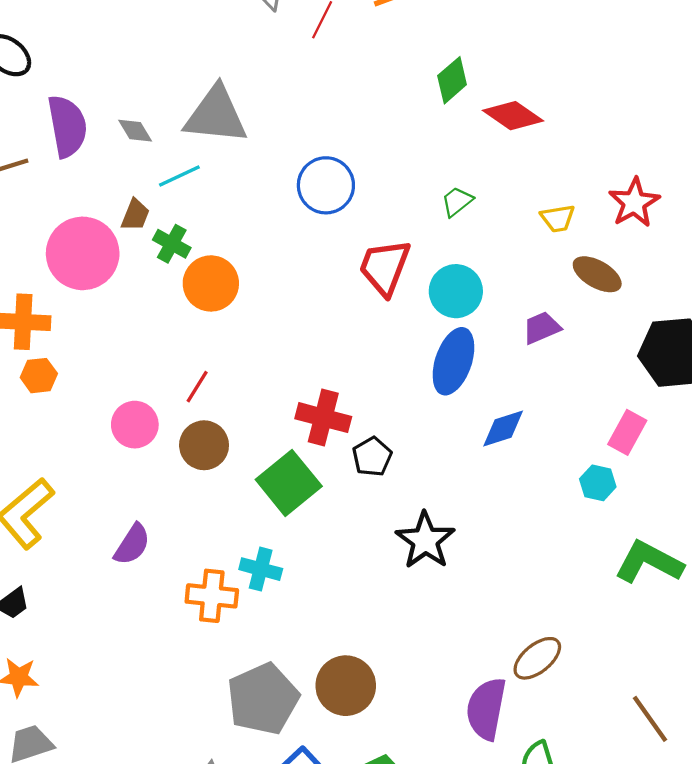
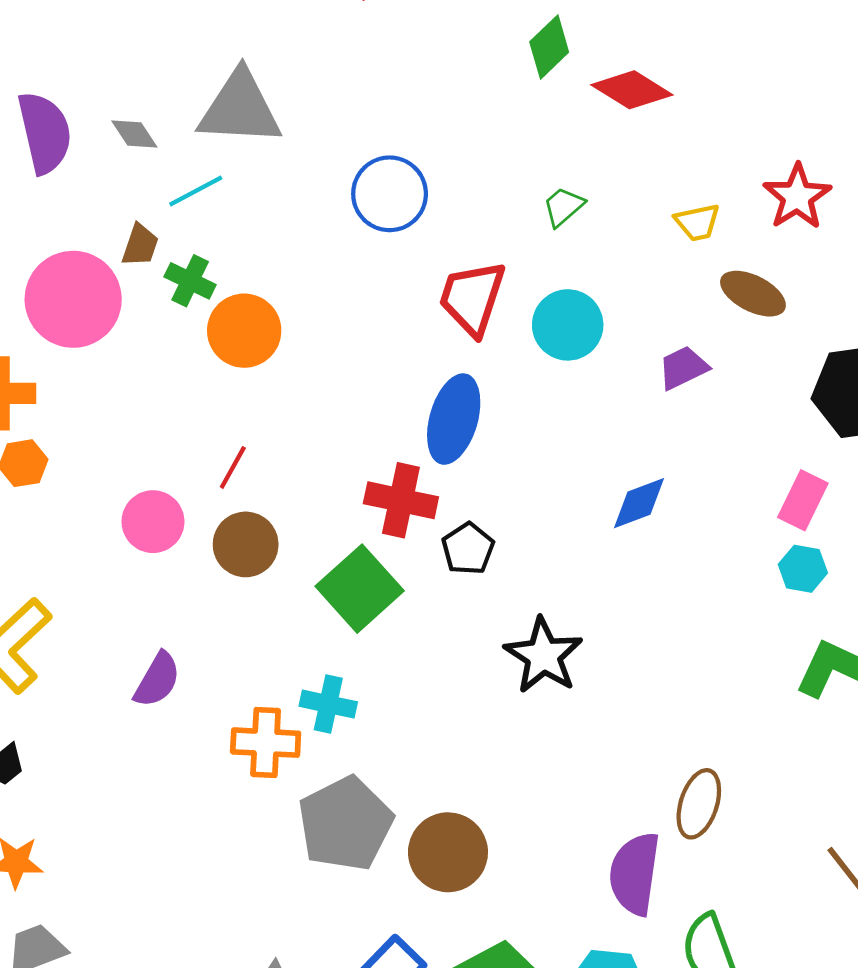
blue ellipse: (453, 361) -> (454, 419), moved
cyan hexagon: (598, 483) -> (803, 569), moved
brown ellipse: (537, 658) -> (699, 804), turned -30
gray pentagon: (263, 699) -> (345, 824), moved

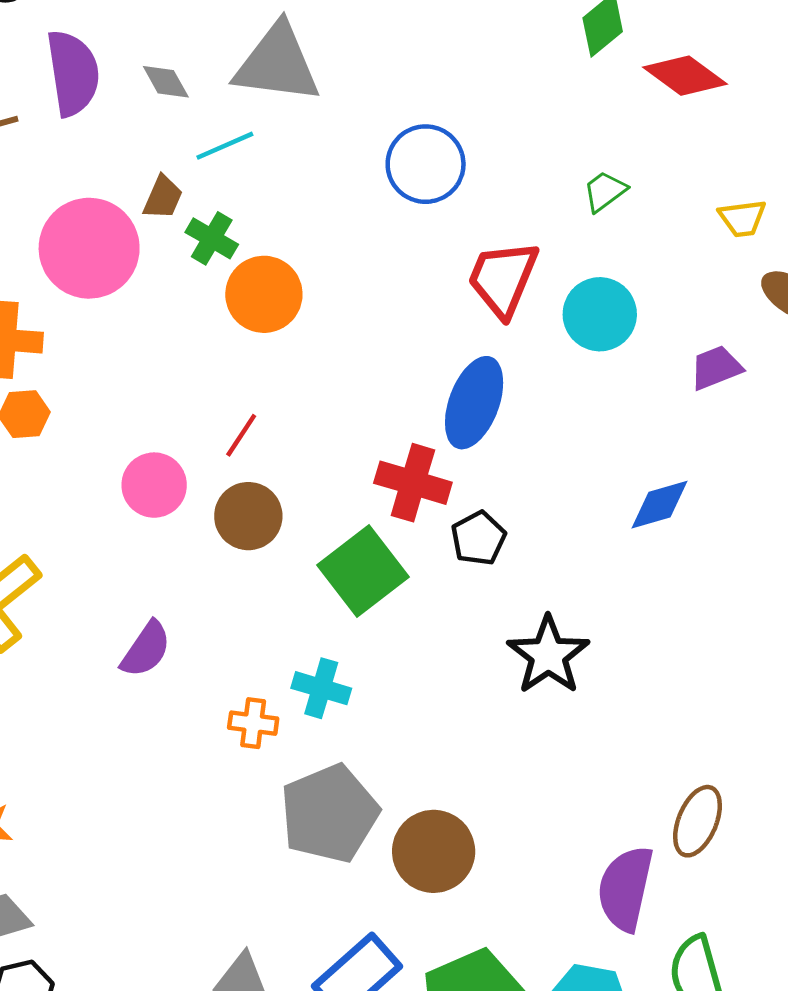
orange cross: (266, 743) -> (253, 723), size x0.7

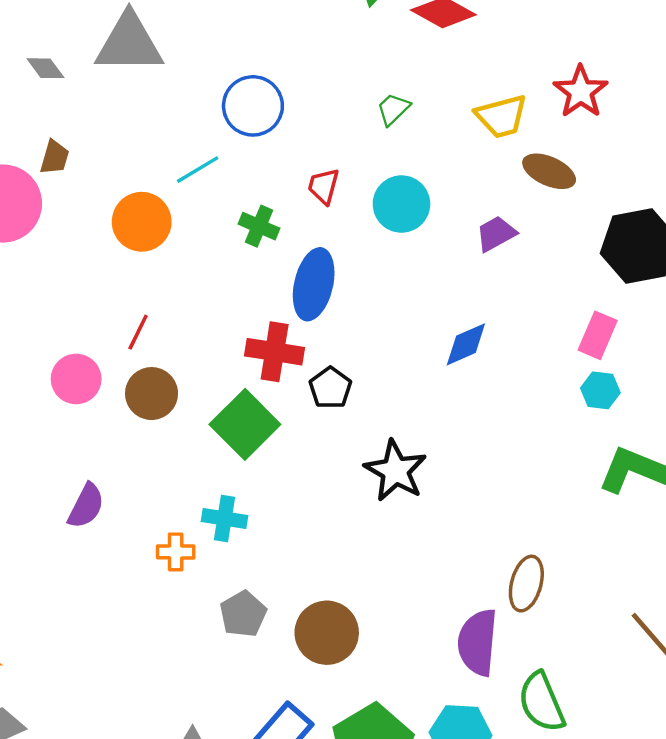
cyan line: (225, 146) -> (198, 170), moved
yellow trapezoid: (742, 218) -> (501, 116), size x1.4
green cross: (212, 238) -> (259, 226), moved
red trapezoid: (503, 279) -> (324, 186), size x0.6
gray pentagon: (329, 814) -> (243, 614), size x0.6

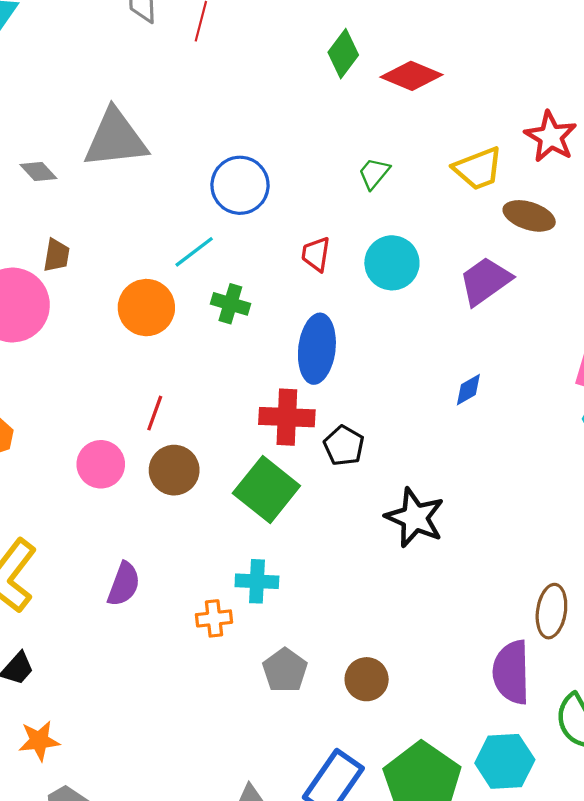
green cross: (259, 226) -> (230, 304), moved
purple trapezoid: (496, 234) -> (485, 281), size x1.4
blue diamond: (466, 344) -> (468, 390), size x0.7
brown circle: (327, 633) -> (367, 679), size x0.7

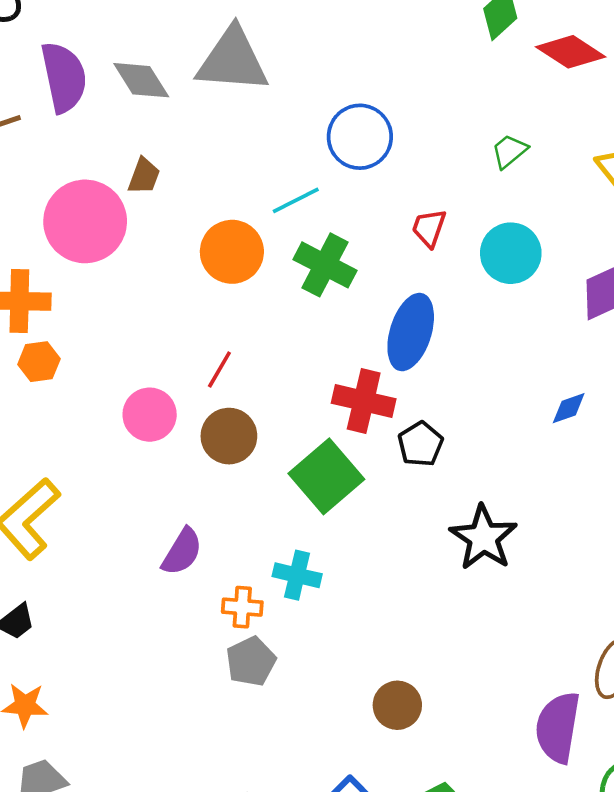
gray diamond: (38, 171) -> (141, 80), size x1.4
green cross: (230, 304) -> (325, 265), size x1.4
purple semicircle: (124, 584) -> (182, 552), moved
gray pentagon: (285, 670) -> (251, 661), moved

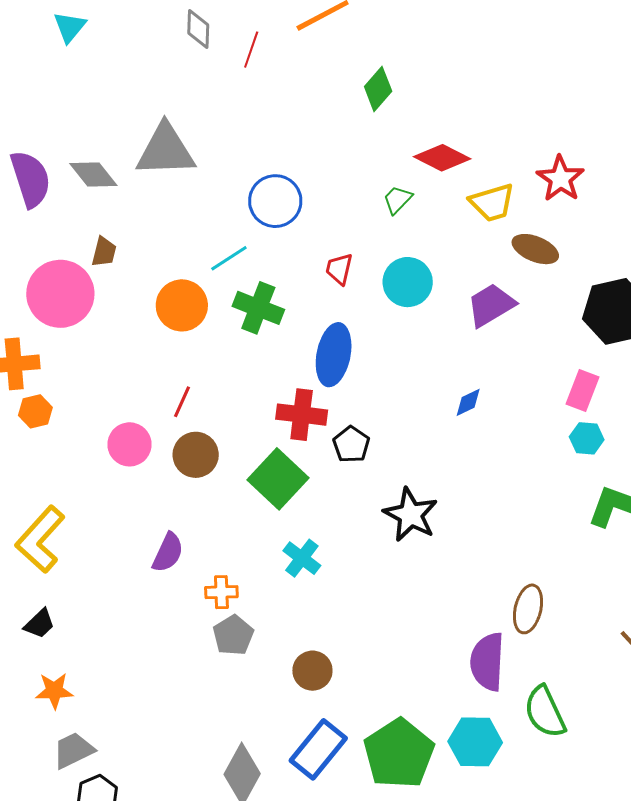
red diamond: (571, 52) -> (442, 158), moved
cyan cross: (297, 575) -> (302, 558), moved, turned 30
brown circle: (397, 705) -> (312, 671), moved

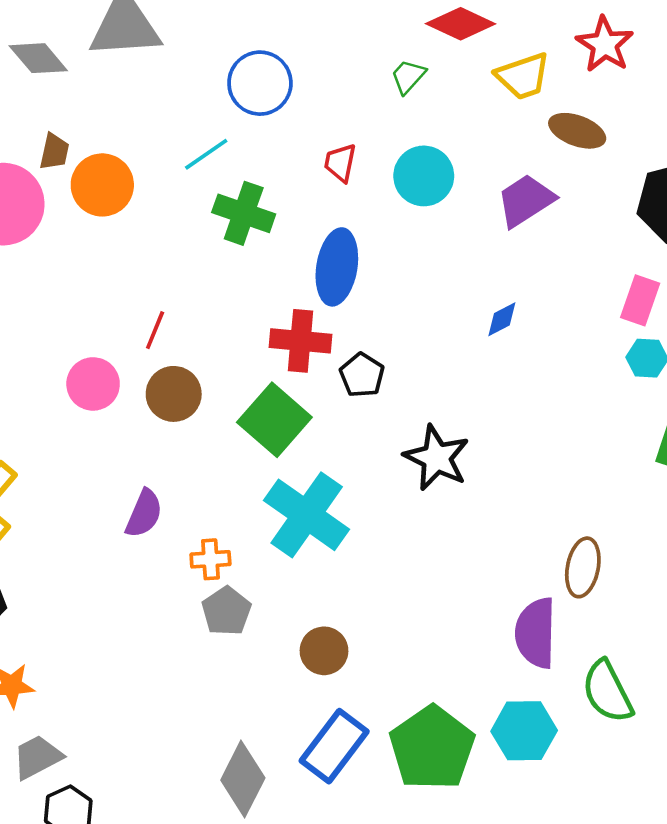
orange circle: (182, 305) -> (102, 185), moved
cyan cross: (302, 558) -> (307, 515), size x1.8

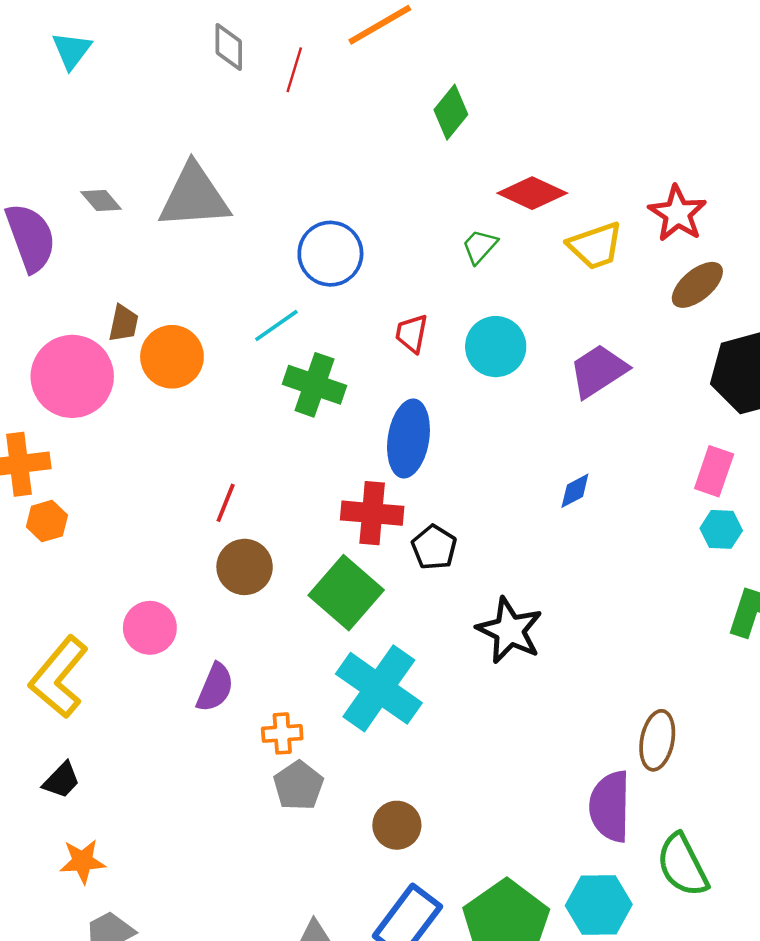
gray diamond: (38, 58) -> (101, 201), moved, size x0.7
brown ellipse: (577, 131) -> (697, 285), moved, turned -60
pink circle: (93, 384) -> (150, 628), moved

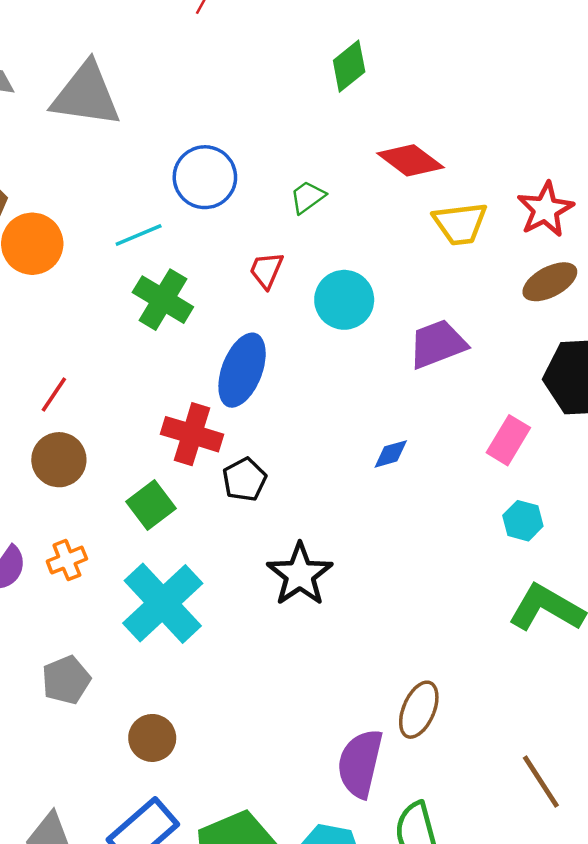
green trapezoid: (480, 246) -> (308, 197), moved
pink rectangle: (714, 471) -> (508, 440), moved
green square: (346, 593) -> (151, 505), size x0.7
orange cross: (282, 733) -> (67, 560), moved, turned -30

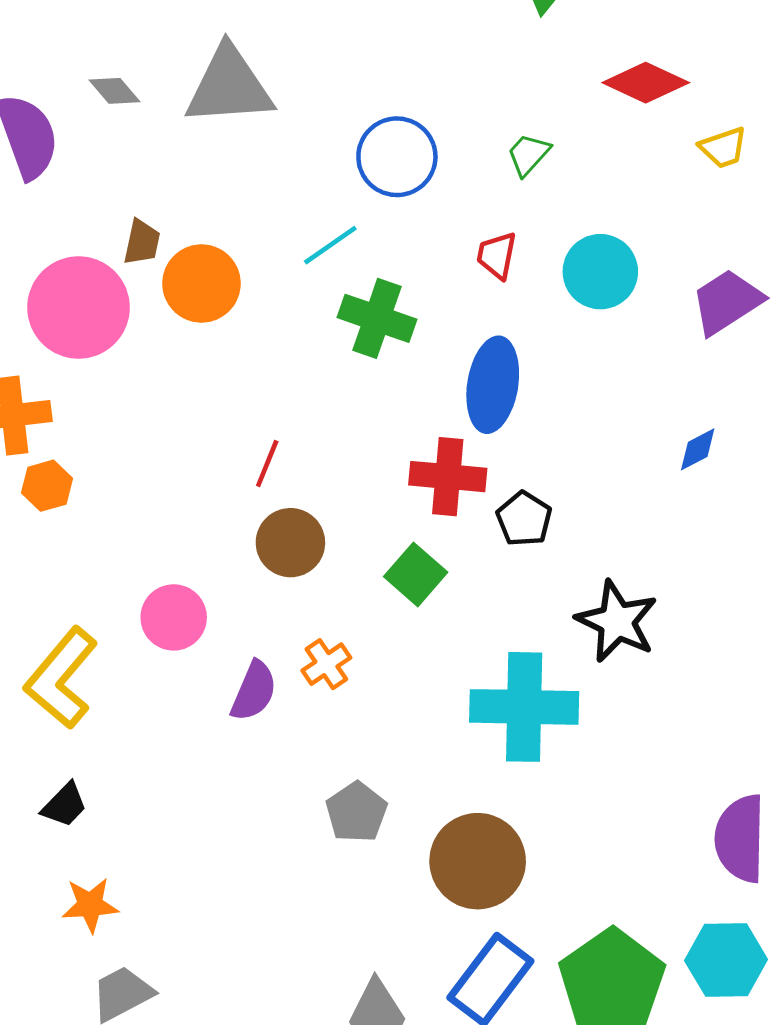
yellow trapezoid: (460, 224) -> (723, 148), size x0.7
cyan cross: (163, 603) -> (524, 707), moved, turned -34
brown circle: (152, 738) -> (478, 861), size x1.6

